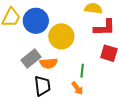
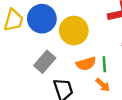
orange semicircle: (49, 63) -> (86, 64), moved

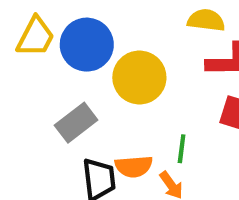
orange semicircle: (86, 64) -> (134, 166), moved

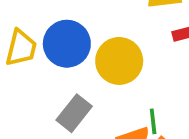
green line: (182, 149) -> (153, 121), moved

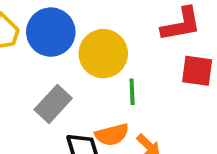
green line: (153, 121) -> (132, 92), moved

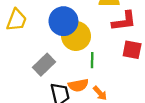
blue circle: (51, 32) -> (63, 21), moved

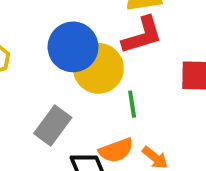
red L-shape: (124, 21) -> (142, 35), moved

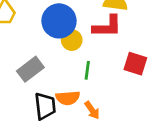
yellow circle: (98, 68) -> (72, 40), size x0.6

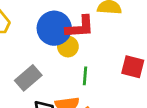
red L-shape: (107, 27) -> (80, 27), moved

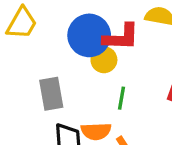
gray rectangle: (28, 78) -> (51, 94), turned -65

